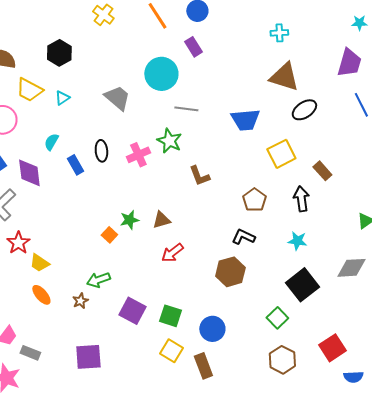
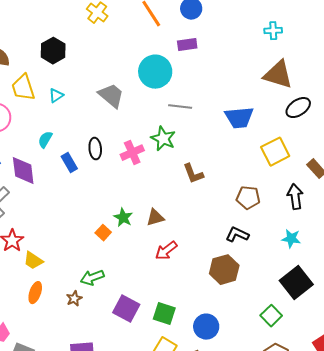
purple rectangle: (193, 47) -> (187, 45), turned -66
yellow trapezoid: (29, 90) -> (23, 88), turned 44
brown pentagon: (254, 200) -> (248, 198), turned -30
green star: (129, 220) -> (123, 218), turned -30
orange ellipse: (41, 295) -> (35, 293), turned 60

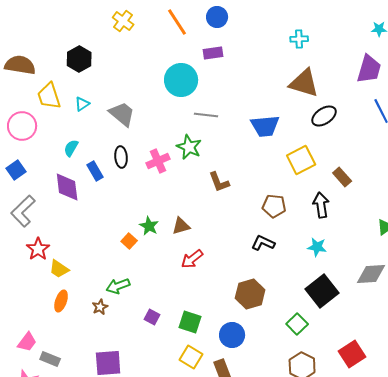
gray trapezoid: (111, 96) -> (122, 114), moved
purple diamond: (23, 171) -> (67, 187), moved
brown hexagon: (224, 270) -> (250, 294), moved
purple square: (126, 309) -> (152, 317), size x0.6

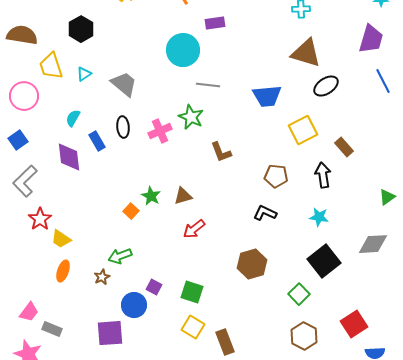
blue circle: (232, 335) -> (134, 305), moved

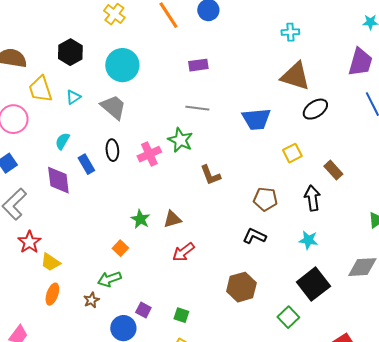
purple rectangle: (215, 23) -> (198, 65), moved
cyan circle: (183, 50) -> (122, 65), moved
yellow square: (303, 130) -> (292, 153), size x0.7
orange square: (131, 211) -> (120, 248), moved
green square: (192, 292) -> (181, 315), size x0.7

